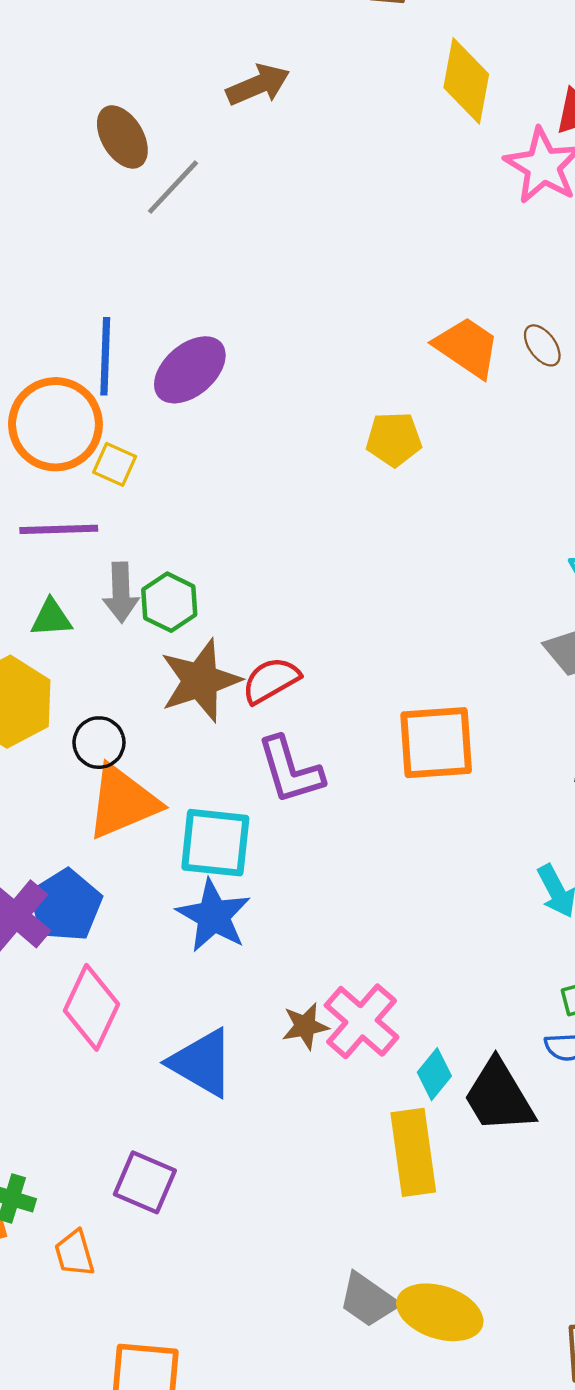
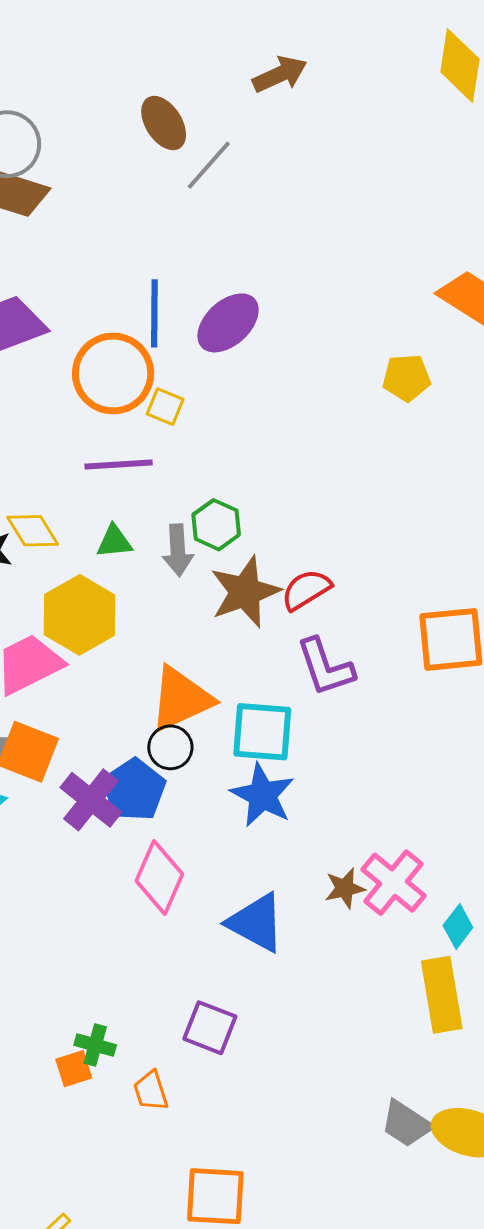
gray arrow: (121, 592) -> (178, 550), moved
black circle: (99, 743) -> (170, 747), moved

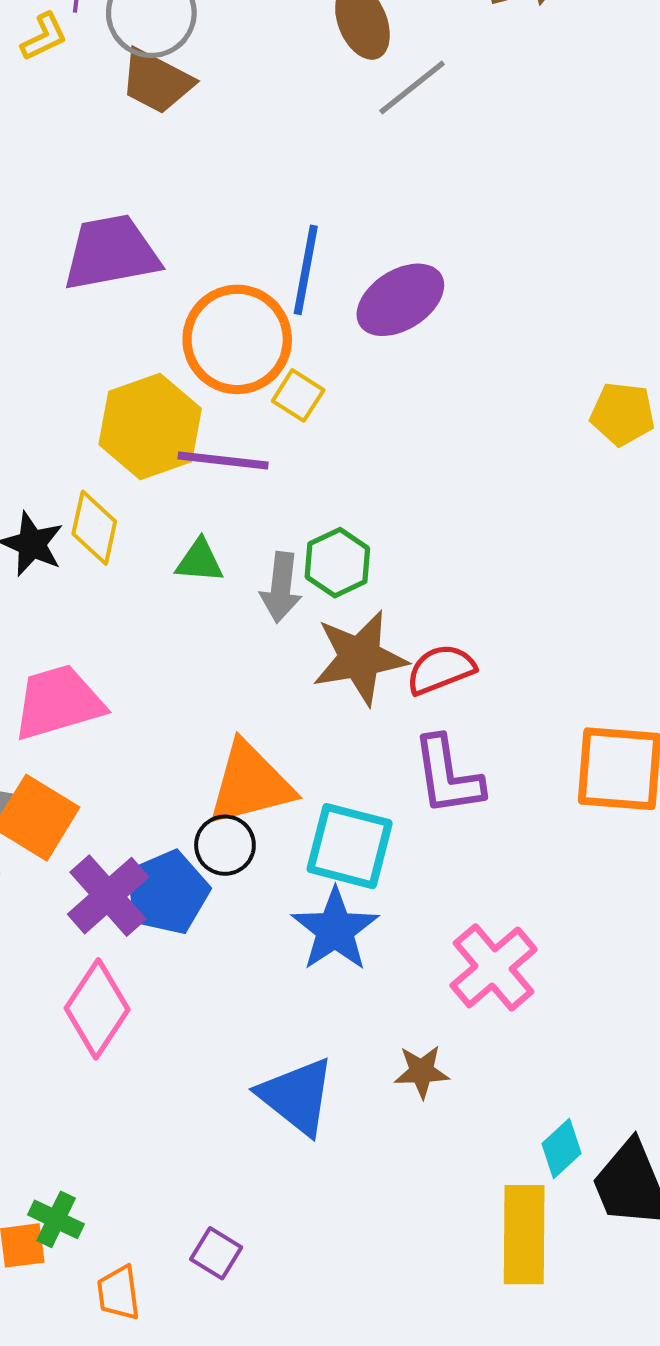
yellow diamond: (33, 531) -> (94, 528), turned 34
yellow hexagon: (80, 615) -> (150, 427), moved
pink diamond: (159, 878) -> (97, 1009), moved
pink cross: (393, 883) -> (494, 967), moved
purple square: (210, 1028) -> (216, 1253), moved, size x0.7

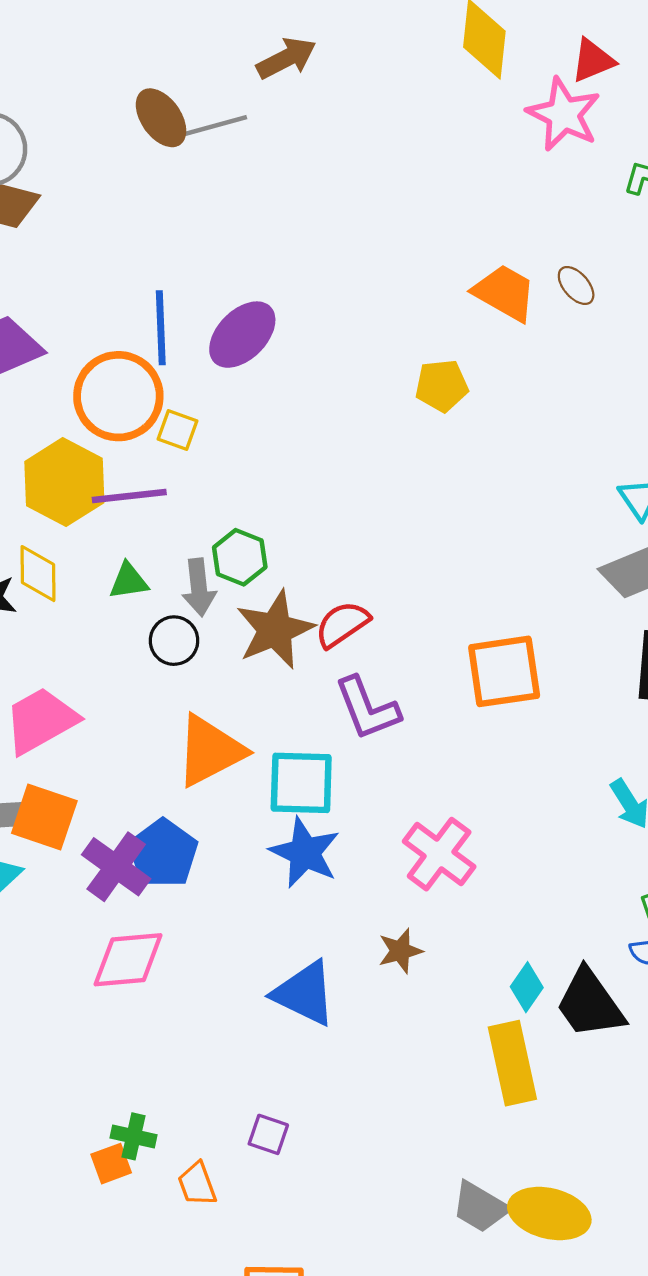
gray line: (412, 87) -> (215, 126), moved, turned 36
black circle: (225, 845) -> (174, 641), moved
pink diamond: (97, 1009) -> (128, 960), turned 64

